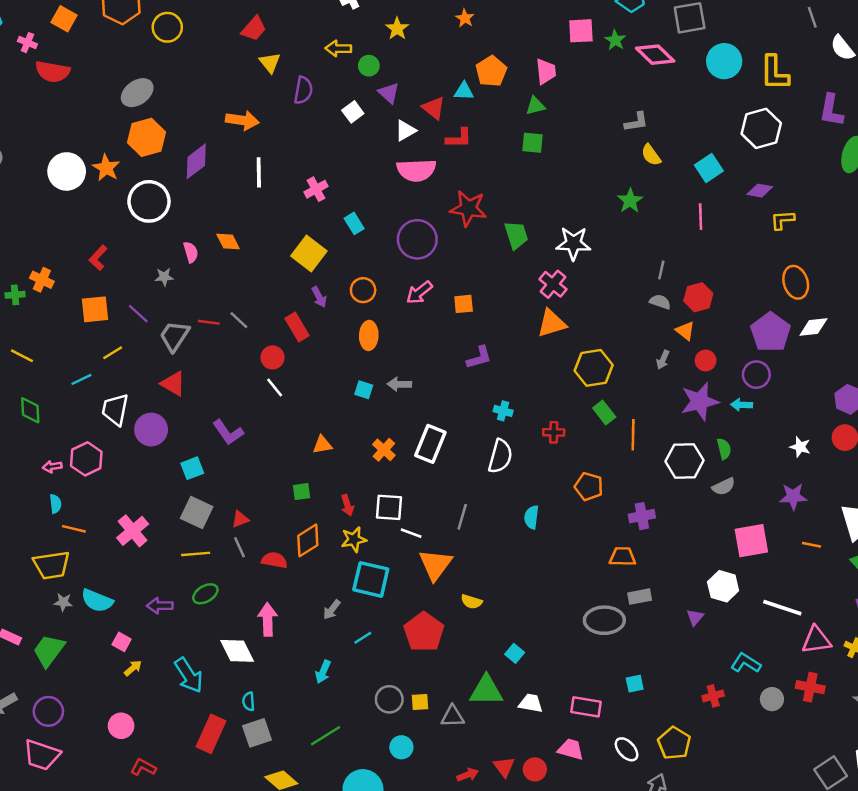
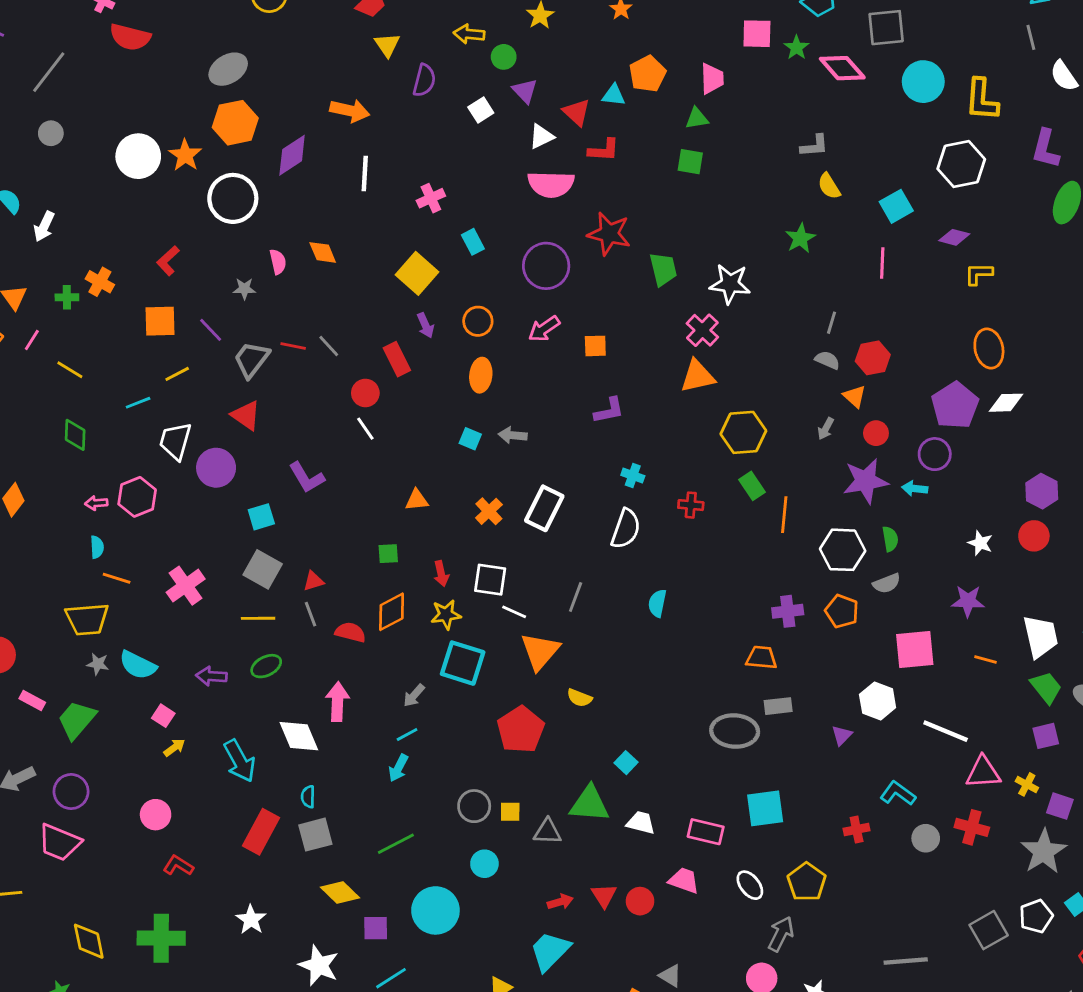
orange pentagon: (589, 487) -> (842, 611), moved
cyan line: (363, 638) -> (407, 735), moved
cyan square: (635, 684) -> (765, 808), size x1.8

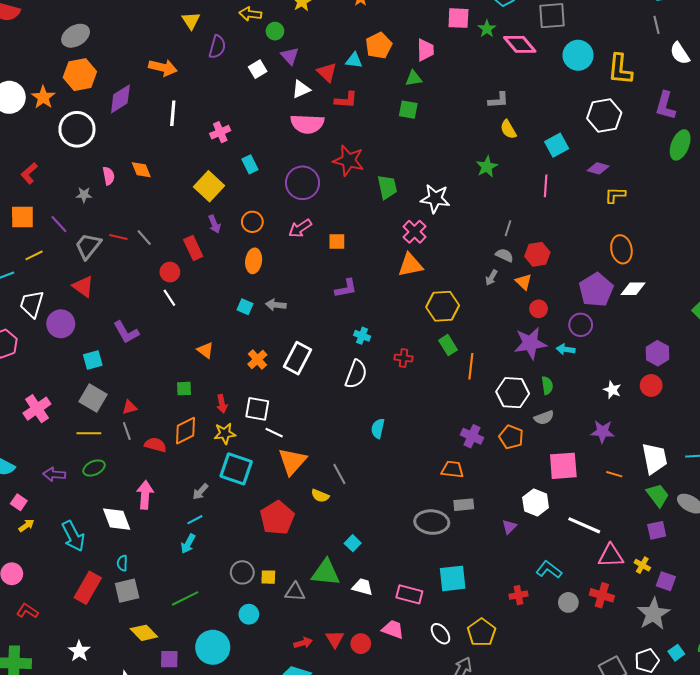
gray arrow: (826, 429) -> (491, 278), moved
orange triangle: (417, 500) -> (205, 350), turned 42
gray line: (576, 597) -> (339, 474), moved, turned -50
purple cross: (788, 611) -> (472, 436), turned 30

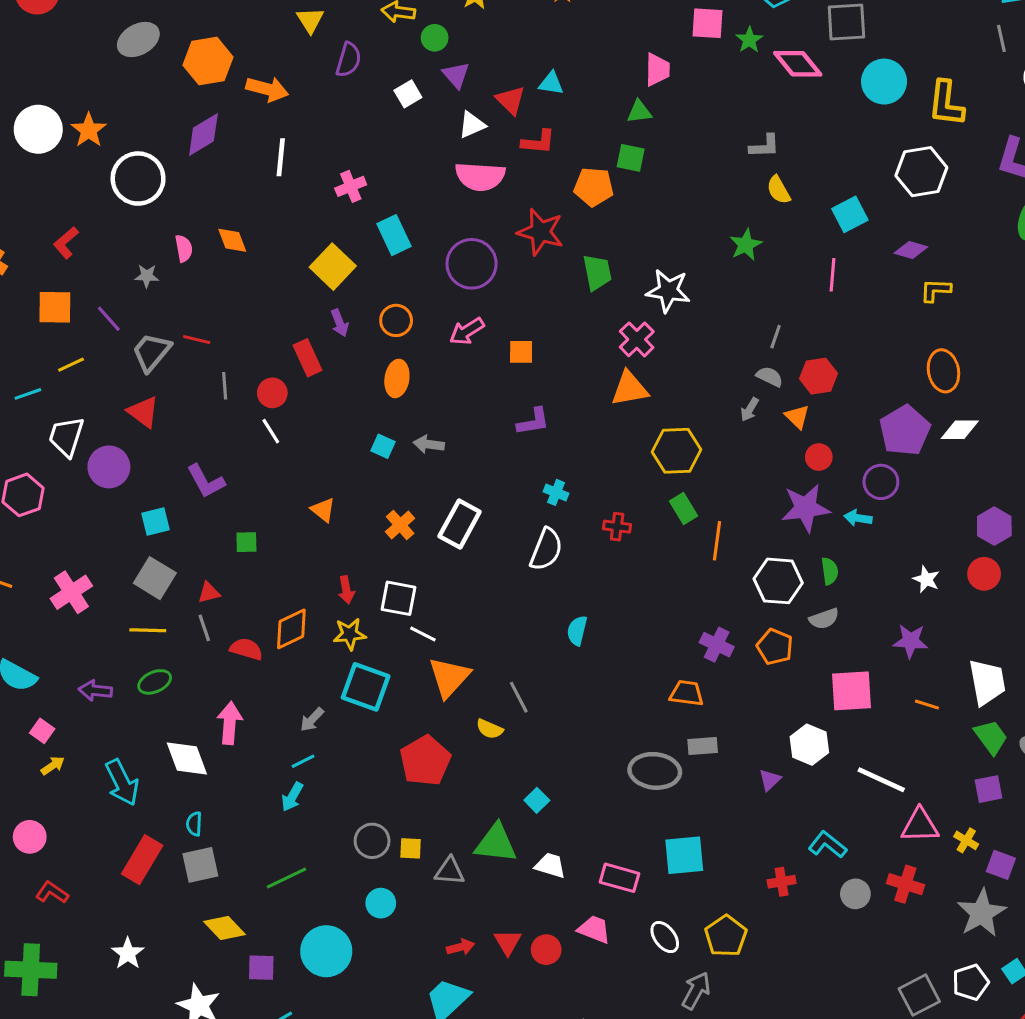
orange pentagon: (379, 45) -> (594, 187), moved, turned 30
orange hexagon: (80, 75) -> (208, 61), moved
cyan rectangle: (250, 164) -> (394, 235), size x1.4
gray line: (144, 238) -> (225, 386), moved, turned 36
green square: (184, 389) -> (246, 542), moved

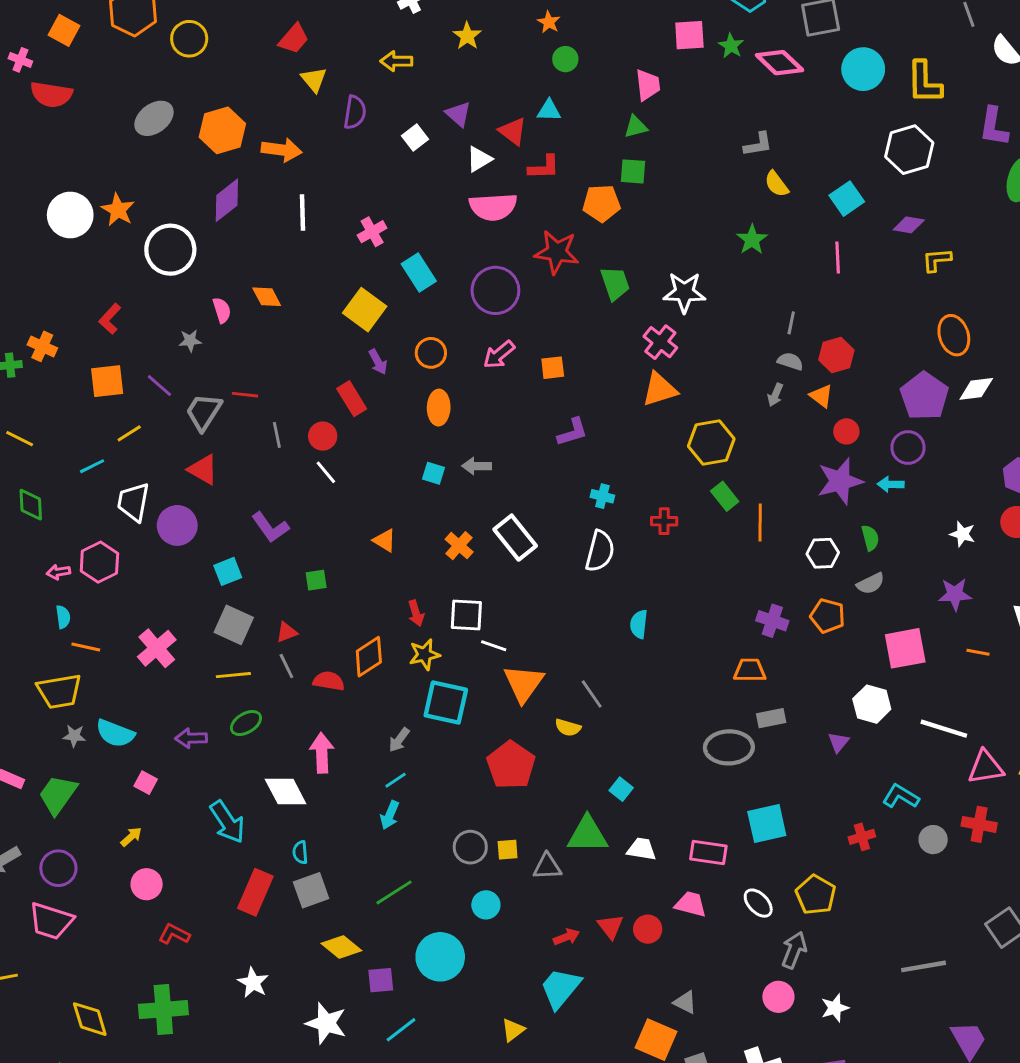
green circle: (435, 38) -> (565, 59), moved
white rectangle: (460, 524) -> (515, 538), turned -60
white hexagon: (778, 581) -> (823, 553), size x0.7
yellow arrow: (53, 766) -> (131, 837), moved

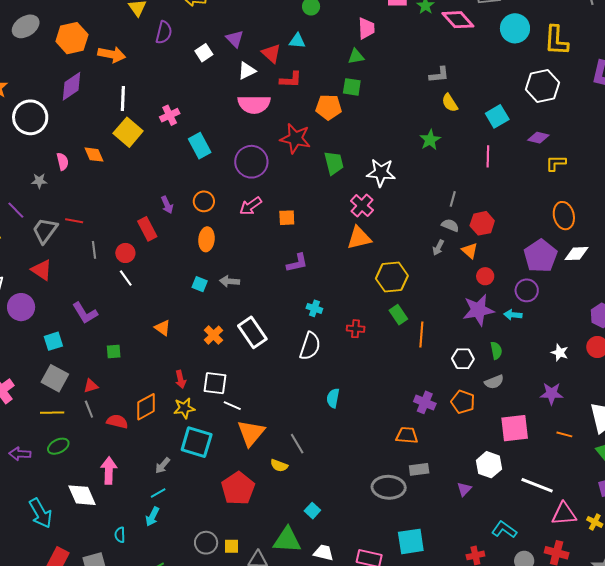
yellow square: (365, 310) -> (128, 132), moved
cyan semicircle: (300, 852) -> (120, 535), moved

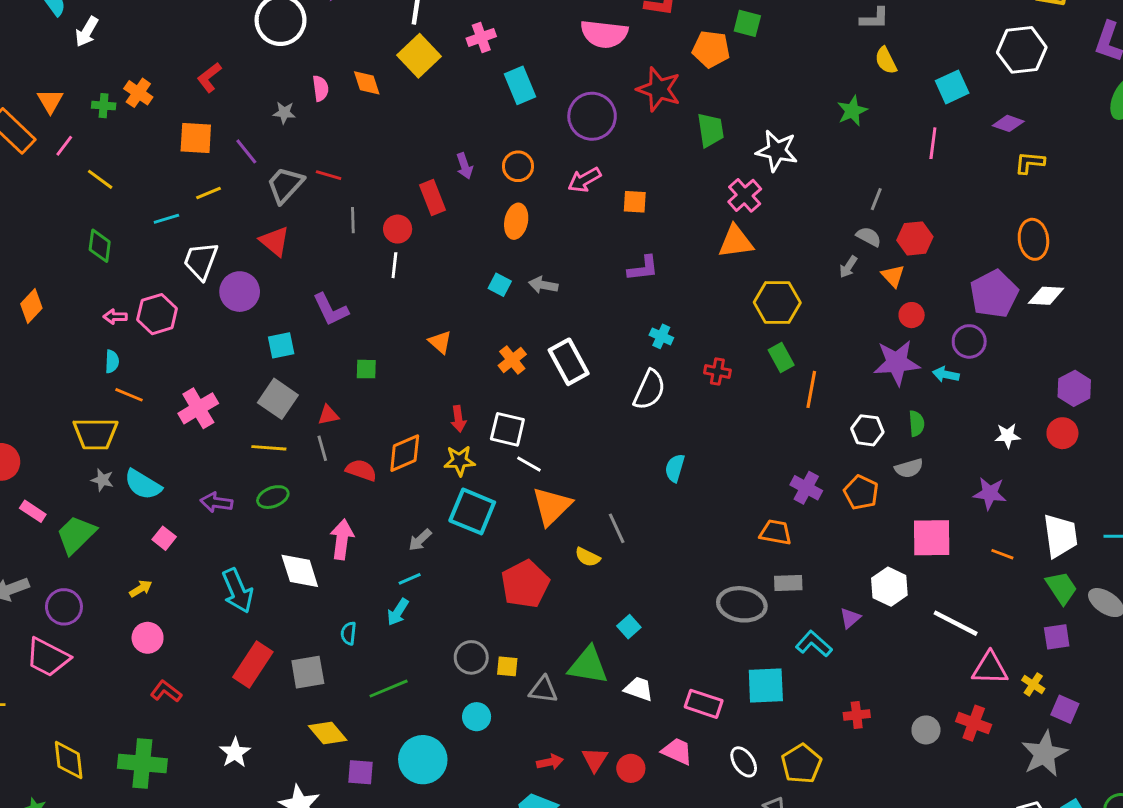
white line: (126, 278) -> (394, 265), turned 36
white star: (560, 353) -> (1008, 436), turned -30
cyan L-shape: (504, 530) -> (814, 644), moved

